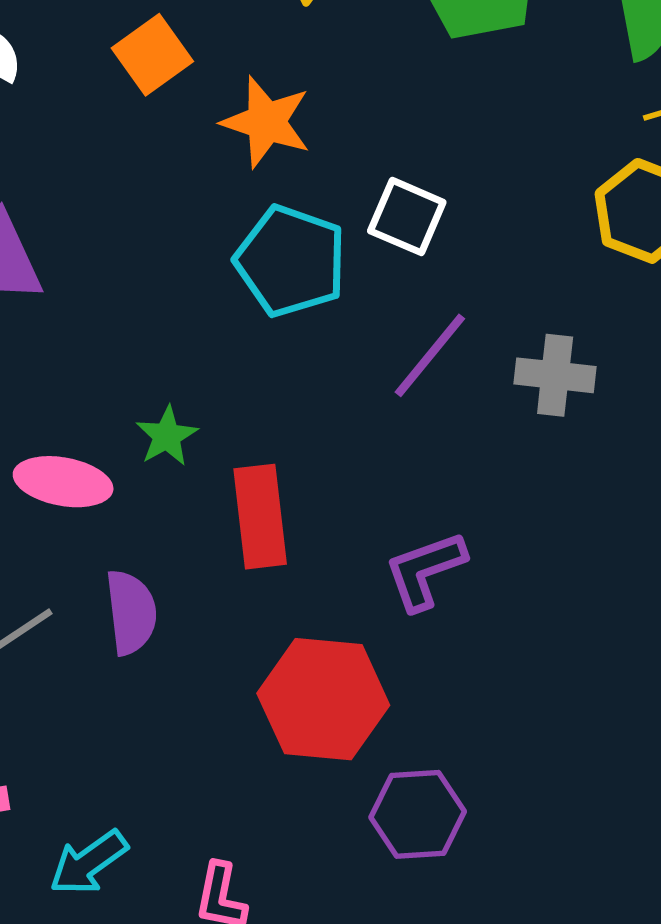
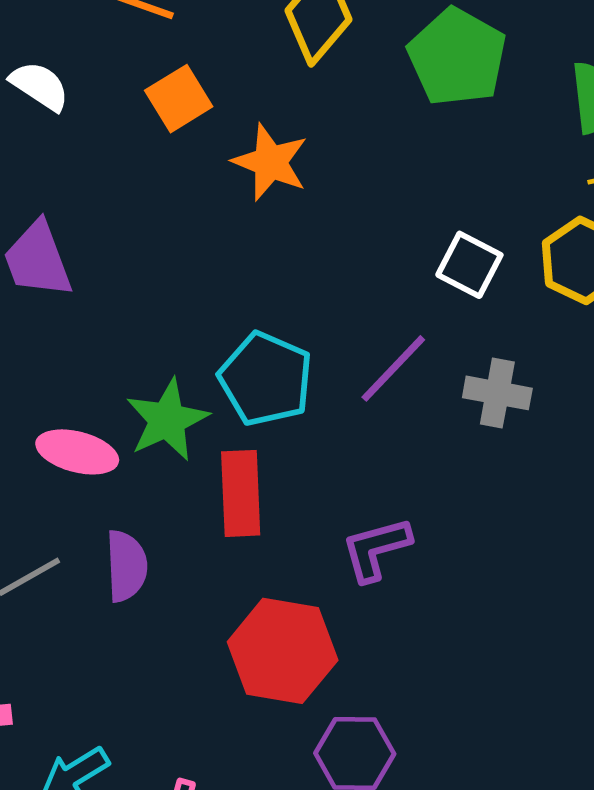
white square: (407, 217) -> (469, 265), moved
cyan pentagon: (291, 261) -> (266, 379), moved
green star: (167, 436) -> (167, 420), size x1.6

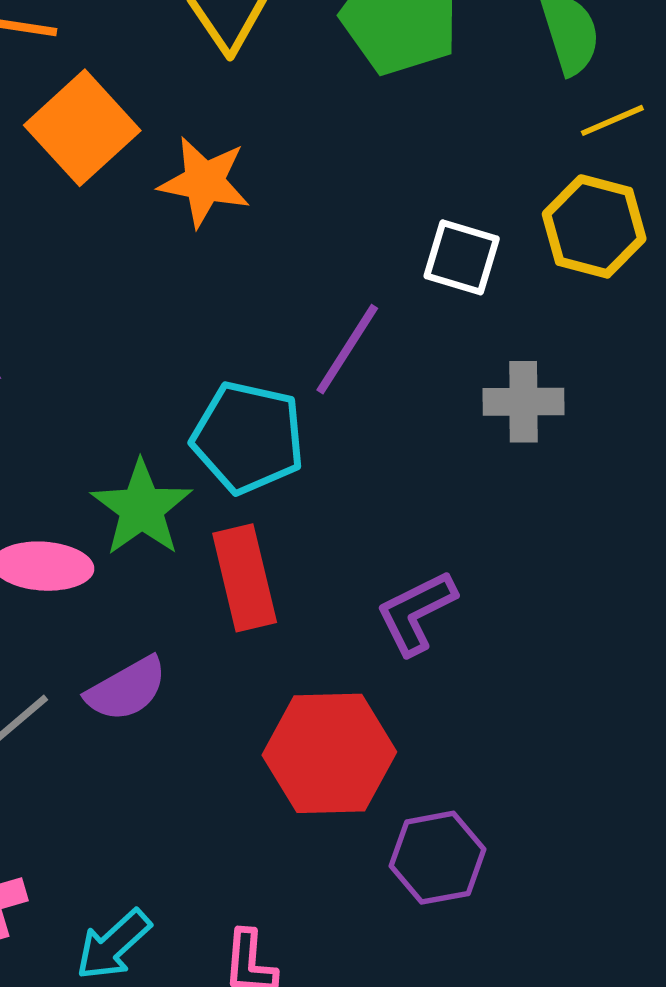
orange square: (179, 99) -> (82, 128), size x1.4
purple line: (393, 368) -> (347, 349), moved
purple semicircle: (126, 566) -> (127, 689), turned 74

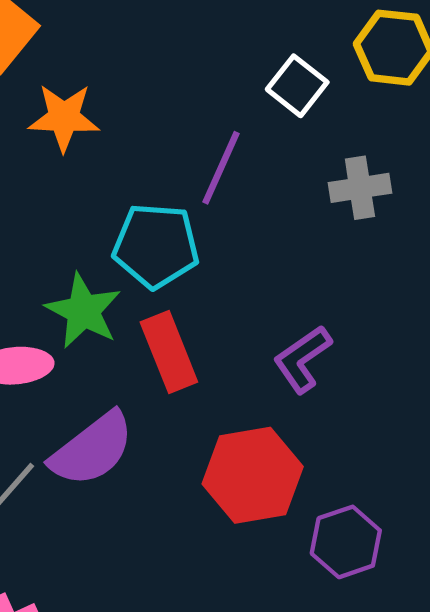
orange star: (204, 182) -> (64, 117), moved
white square: (462, 257) -> (297, 86), turned 30
purple semicircle: (127, 689) -> (92, 449), size x1.4

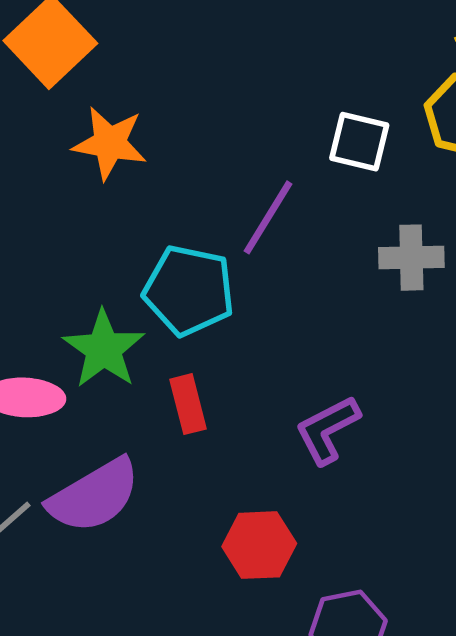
white square: (297, 86) -> (359, 142), turned -32
red rectangle: (169, 352) -> (188, 404), size x0.7
red hexagon: (253, 475) -> (259, 545), size x0.7

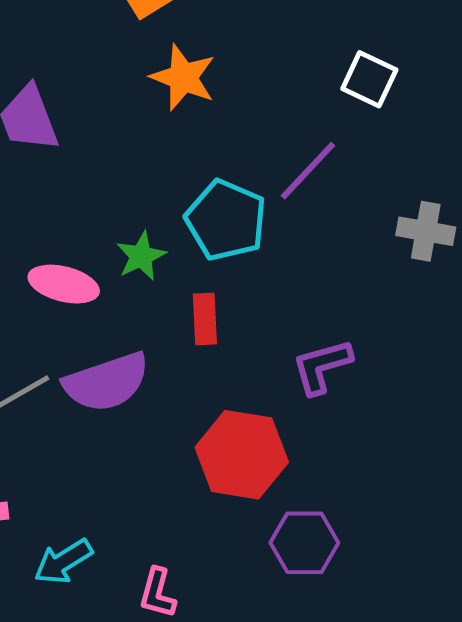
white square: (359, 142) -> (369, 79), moved
green star: (104, 349) -> (141, 256), size x0.7
red hexagon: (259, 545) -> (242, 455), size x1.4

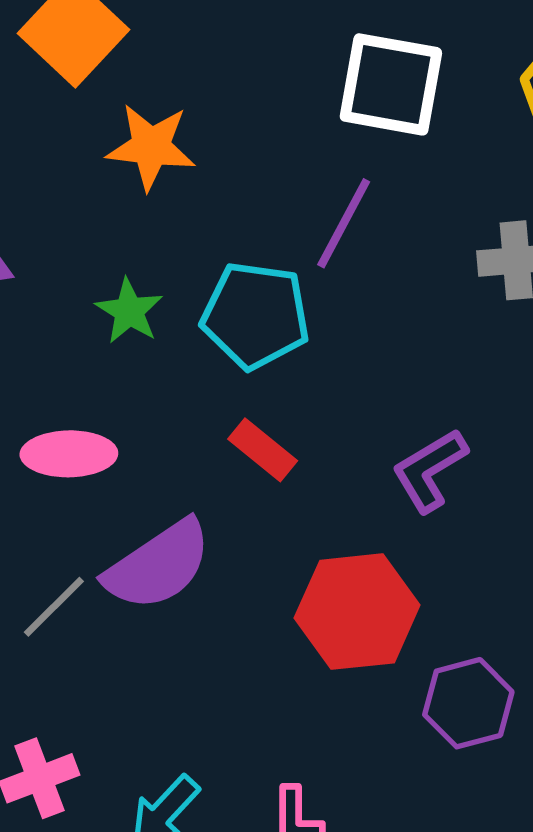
white square: (369, 79) -> (391, 84), size x1.5
green star: (141, 256) -> (129, 311), moved
red rectangle: (205, 319) -> (263, 450), turned -33

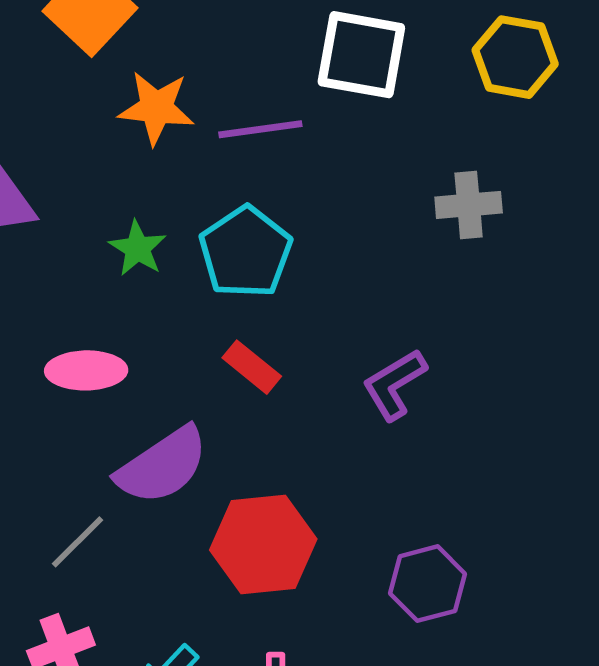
purple line: (344, 223) -> (260, 129), moved, turned 54
cyan pentagon: (255, 315) -> (246, 252), turned 30
gray line: (54, 607) -> (77, 542), moved
red hexagon: (357, 612) -> (263, 544), moved

